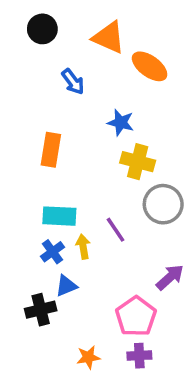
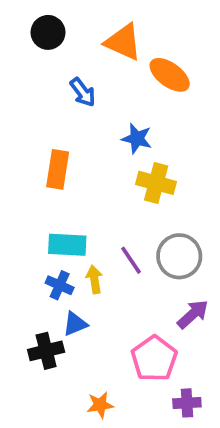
gray circle: (163, 204) -> (179, 256), moved
blue cross: (53, 252) -> (60, 285), turned -30
purple cross: (139, 356) -> (187, 403), moved

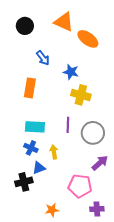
black circle: (48, 32) -> (25, 26), moved
blue arrow: (83, 92) -> (43, 58), moved
purple line: (131, 260) -> (68, 125), moved, turned 35
yellow arrow: (94, 279) -> (54, 152), moved
pink pentagon: (154, 359) -> (80, 186), turned -30

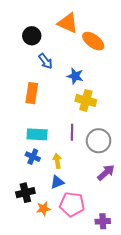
black circle: (25, 26) -> (32, 36), moved
blue triangle: (39, 168) -> (57, 182), moved
pink pentagon: (80, 186) -> (72, 204), moved
orange star: (52, 210) -> (43, 209), moved

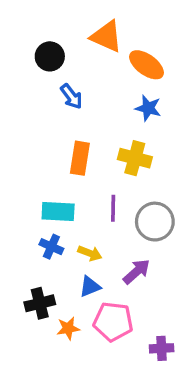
blue star: (75, 76) -> (148, 108), moved
orange rectangle: (32, 93) -> (80, 158), moved
yellow arrow: (57, 161) -> (90, 253), turned 120
purple arrow: (106, 173) -> (136, 272), moved

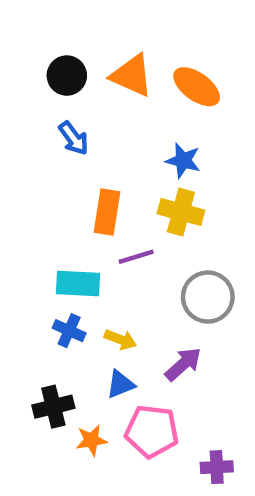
orange triangle: (106, 36) -> (132, 76), moved
blue arrow: (71, 96) -> (74, 138), moved
blue star: (148, 108) -> (183, 161), moved
purple line: (113, 208) -> (136, 257), moved, turned 72

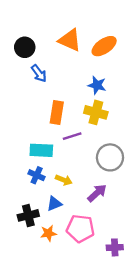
black circle: (67, 76) -> (25, 47), moved
orange ellipse: (197, 87) -> (104, 46), turned -70
blue triangle: (121, 384) -> (54, 204), moved

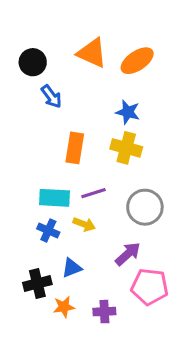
purple line: (72, 136) -> (93, 193), moved
yellow arrow: (64, 180) -> (84, 224), moved
pink pentagon: (80, 229) -> (150, 287), moved
purple cross: (115, 247) -> (104, 312), moved

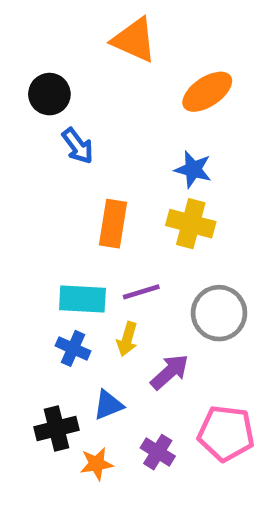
orange triangle: (92, 53) -> (134, 40), moved
yellow arrow: (84, 224) -> (127, 339), turned 85
purple arrow: (128, 254) -> (170, 372), moved
purple cross: (104, 312) -> (158, 452), moved, turned 35

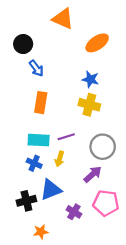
orange rectangle: (113, 224) -> (41, 103), moved
purple arrow: (170, 372) -> (93, 174), moved
blue triangle: (108, 405) -> (51, 190), size x1.5
orange star: (97, 464) -> (41, 232), moved

